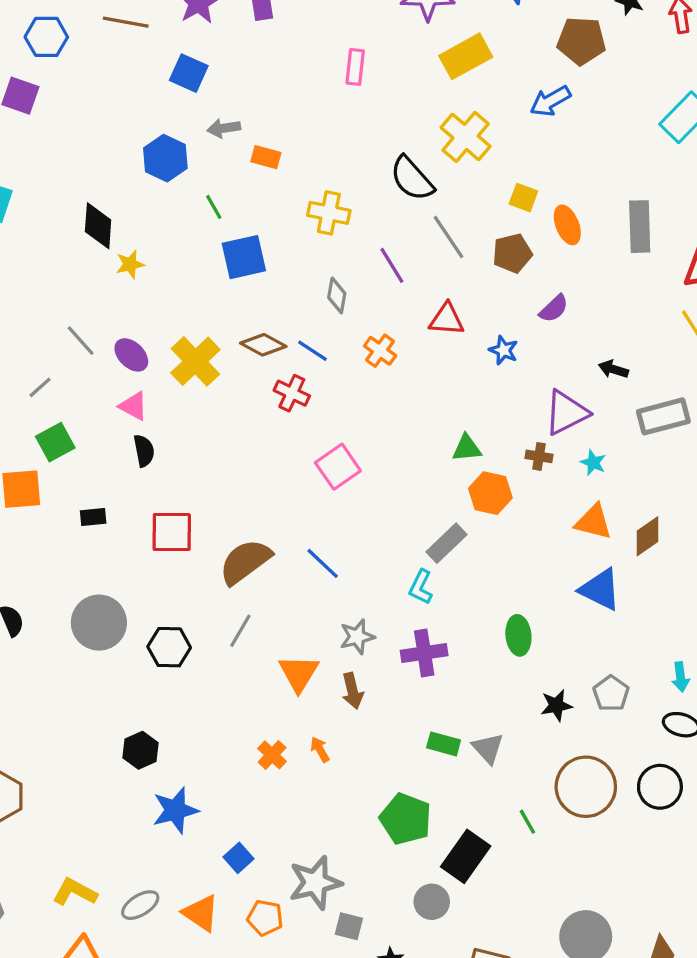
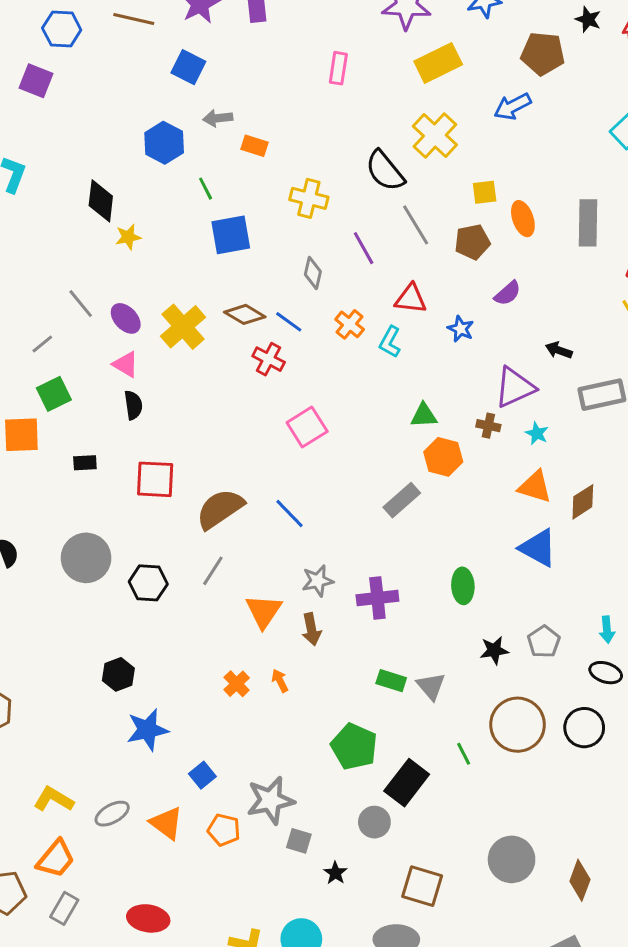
yellow square: (523, 198) -> (485, 192), turned -30
cyan L-shape: (421, 587) -> (390, 342), moved

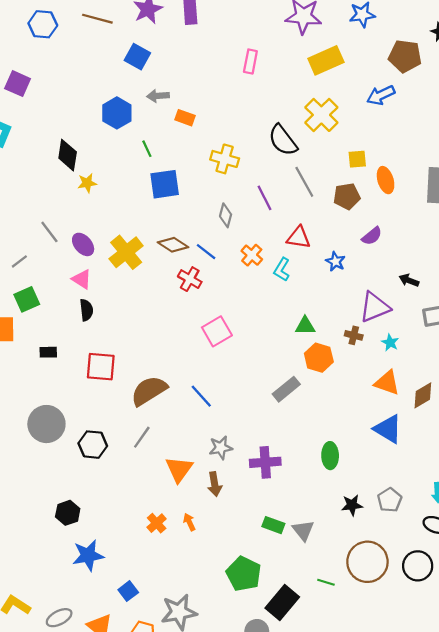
purple square: (36, 81) -> (18, 84), moved
green line: (464, 754) -> (326, 582), turned -48

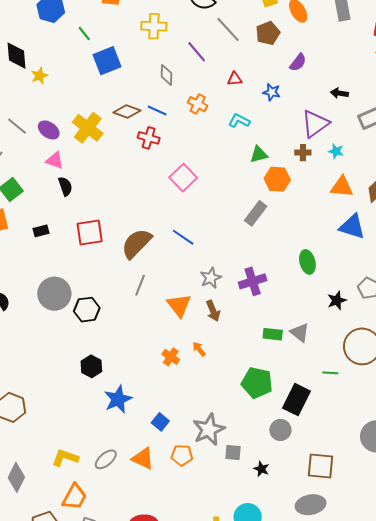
red triangle: (299, 237) -> (235, 79), size x0.7
cyan L-shape: (282, 269) -> (239, 121), moved, turned 100
black hexagon: (93, 445) -> (87, 310), moved

